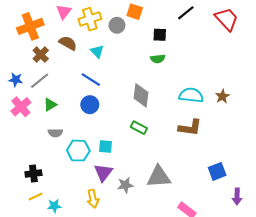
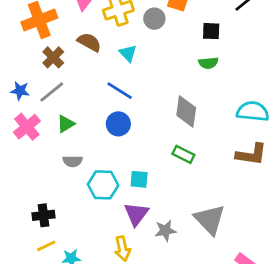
gray triangle: (159, 177) -> (210, 219), turned 50

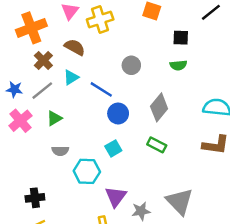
gray circle: (154, 19) -> (131, 65), moved
cyan triangle: (128, 53) -> (71, 77), moved, turned 42
gray diamond: (186, 111) -> (159, 107), turned 32
blue circle: (118, 124) -> (118, 113), moved
cyan square: (139, 179) -> (113, 148), moved, turned -35

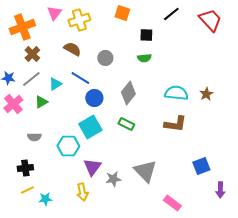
brown semicircle: (75, 47) -> (72, 49), moved
cyan triangle: (71, 77) -> (55, 84), moved
cyan square: (113, 148) -> (90, 127), size x1.6
gray semicircle: (60, 151) -> (34, 137), moved

